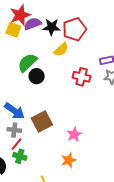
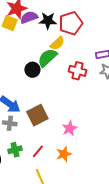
green semicircle: (27, 63) -> (47, 58), moved
red line: (16, 144) -> (38, 151), moved
green cross: (20, 156) -> (15, 150), turned -32

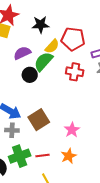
purple semicircle: (29, 17) -> (22, 53), moved
red pentagon: (71, 23) -> (73, 39), moved, turned 30
green cross: (15, 150) -> (20, 156), size x1.5
red line: (38, 151) -> (43, 156), turned 48

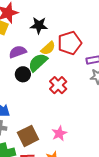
red pentagon: (73, 39) -> (70, 43), turned -30
red cross: (75, 72) -> (58, 85), moved, turned 30
brown square: (39, 120) -> (28, 136), moved

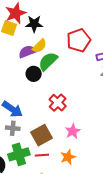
black star: (39, 25) -> (34, 24), moved
yellow semicircle: (48, 48) -> (39, 46), moved
red cross: (58, 85) -> (58, 103), moved

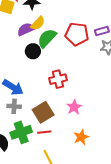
red pentagon: (79, 40) -> (77, 34), moved, turned 30
red cross: (58, 103) -> (58, 79), turned 36
orange star: (68, 157) -> (81, 137), moved

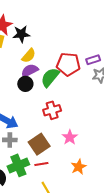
purple semicircle: (26, 29) -> (30, 71), moved
green semicircle: (47, 38) -> (50, 77), moved

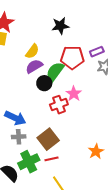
black star: (21, 34) -> (60, 26), moved
black circle: (25, 84) -> (44, 83), moved
pink star: (70, 137) -> (74, 94), moved
orange star: (79, 167) -> (96, 151), moved

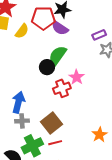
yellow semicircle: (32, 51) -> (22, 31), moved
red pentagon: (72, 58) -> (43, 18), moved
purple semicircle: (34, 66) -> (60, 28), moved, turned -114
blue arrow: (15, 118) -> (18, 102), turned -100

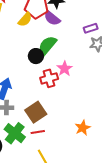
yellow semicircle: (22, 31) -> (25, 20), moved
green cross: (32, 146) -> (15, 133), turned -30

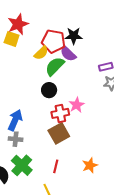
green semicircle: (47, 45) -> (55, 66), moved
brown square: (36, 112) -> (59, 133), moved
red line: (38, 132) -> (56, 166), moved, turned -72

